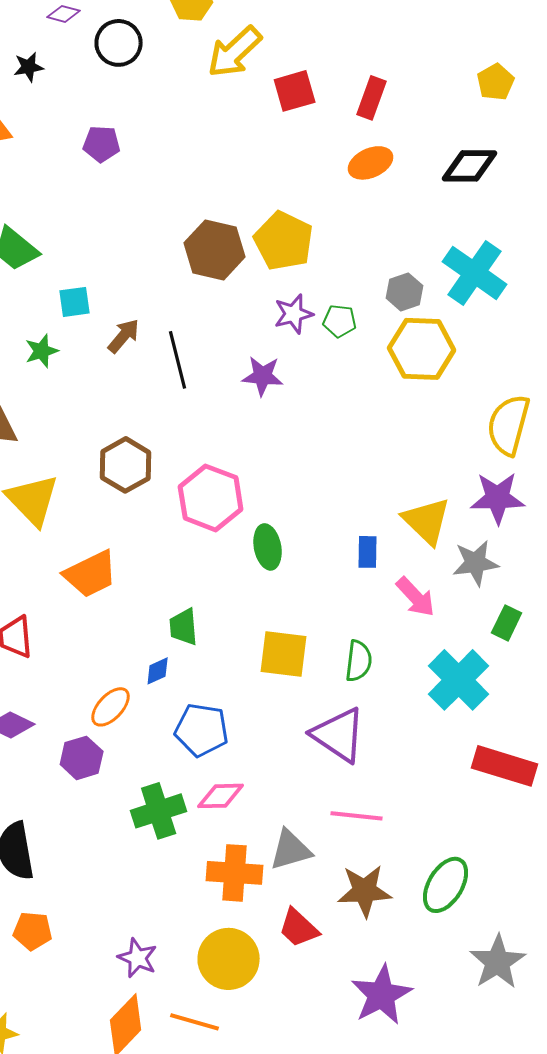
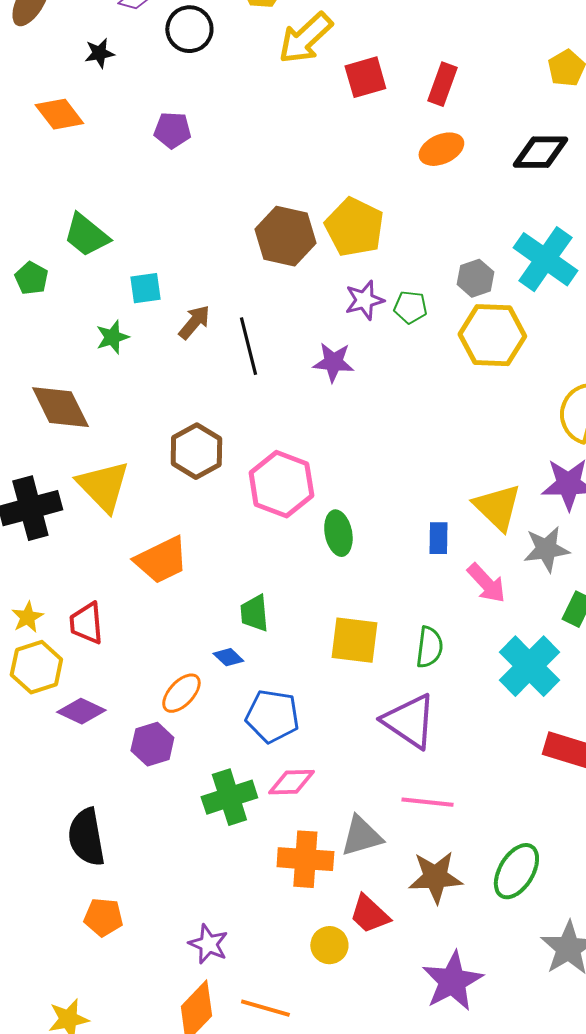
blue diamond: (158, 671) -> (228, 657), turned 68
yellow circle: (229, 959) -> (329, 945), moved, size x0.6

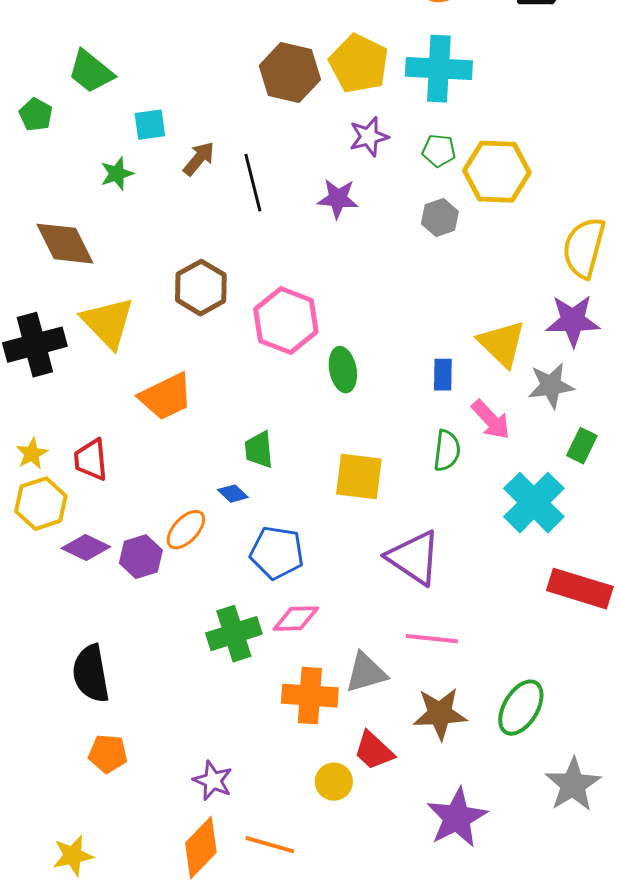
cyan cross: (545, 259) -> (439, 69), moved, turned -32
gray hexagon: (475, 278) -> (440, 218), moved
green pentagon: (410, 307) -> (439, 151), moved
green semicircle: (429, 647) -> (447, 451), moved
purple hexagon: (152, 744) -> (141, 557), moved

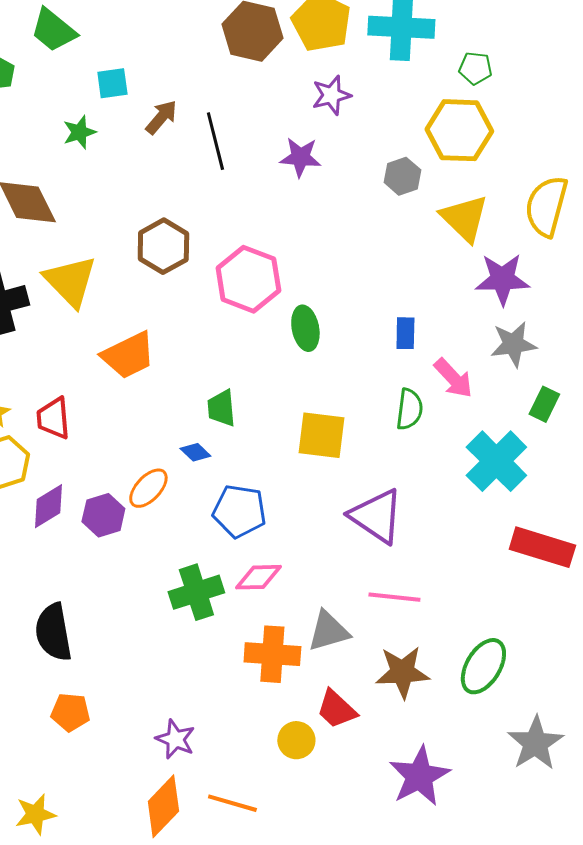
green pentagon: (439, 151) -> (475, 68), moved
purple star: (573, 321) -> (502, 279), moved
yellow triangle: (502, 344) -> (464, 218), moved
purple diamond: (86, 548) -> (48, 506), turned -57

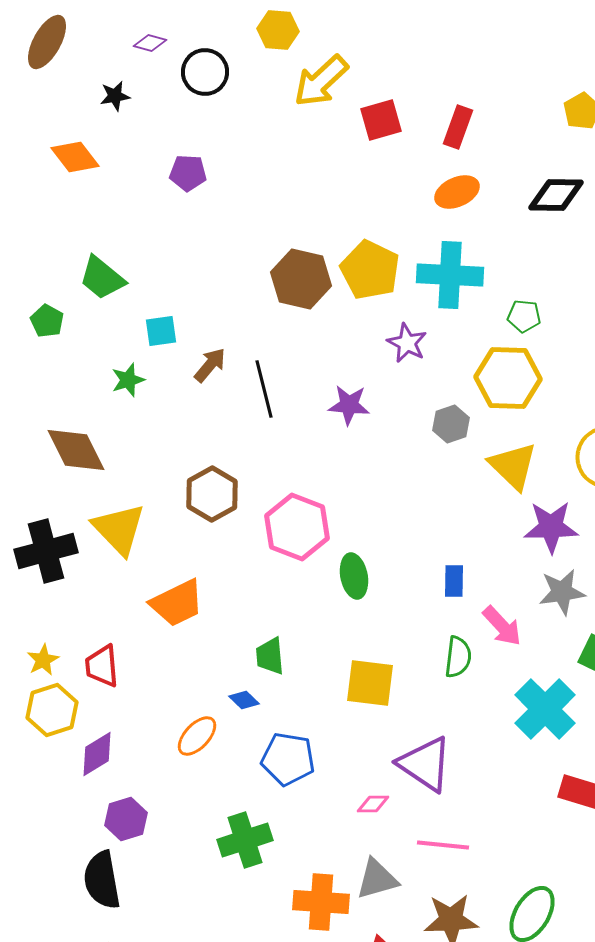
purple star: (331, 95) -> (407, 343), moved, turned -30
purple hexagon: (103, 515) -> (126, 819), moved
pink diamond: (258, 577) -> (373, 804), moved, size x0.7

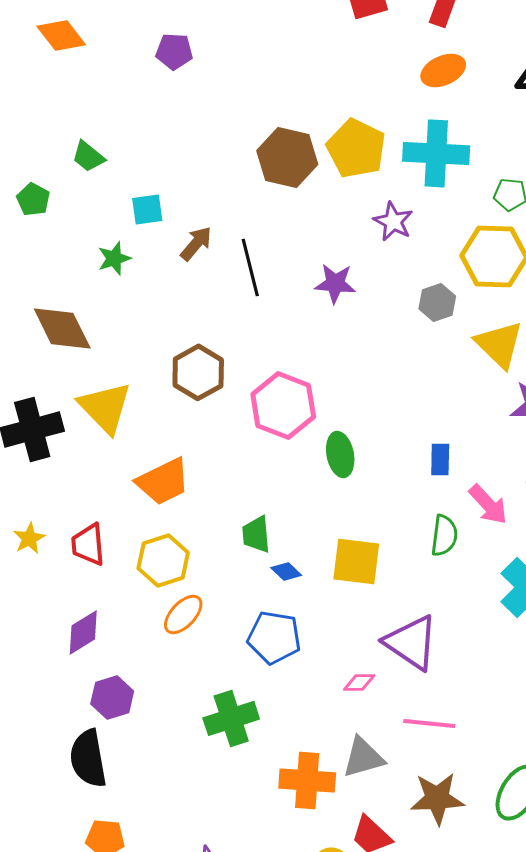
green trapezoid: (102, 278) -> (88, 156), size x0.7
blue diamond: (244, 700) -> (286, 571), moved
yellow hexagon: (52, 710) -> (163, 560), moved

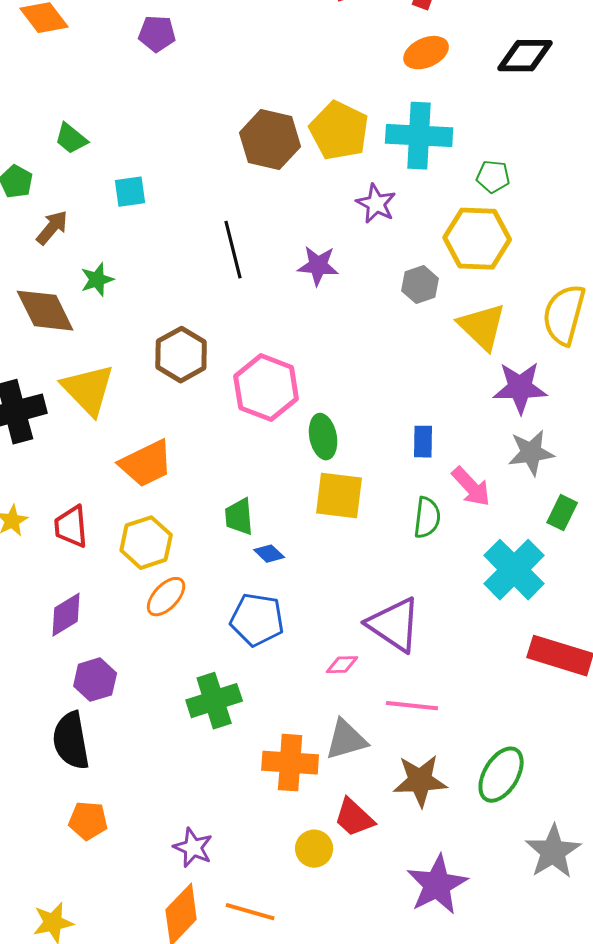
brown arrow: (196, 243) -> (52, 228), moved
green star: (114, 258) -> (97, 280), moved
yellow square: (356, 561) -> (339, 496), moved

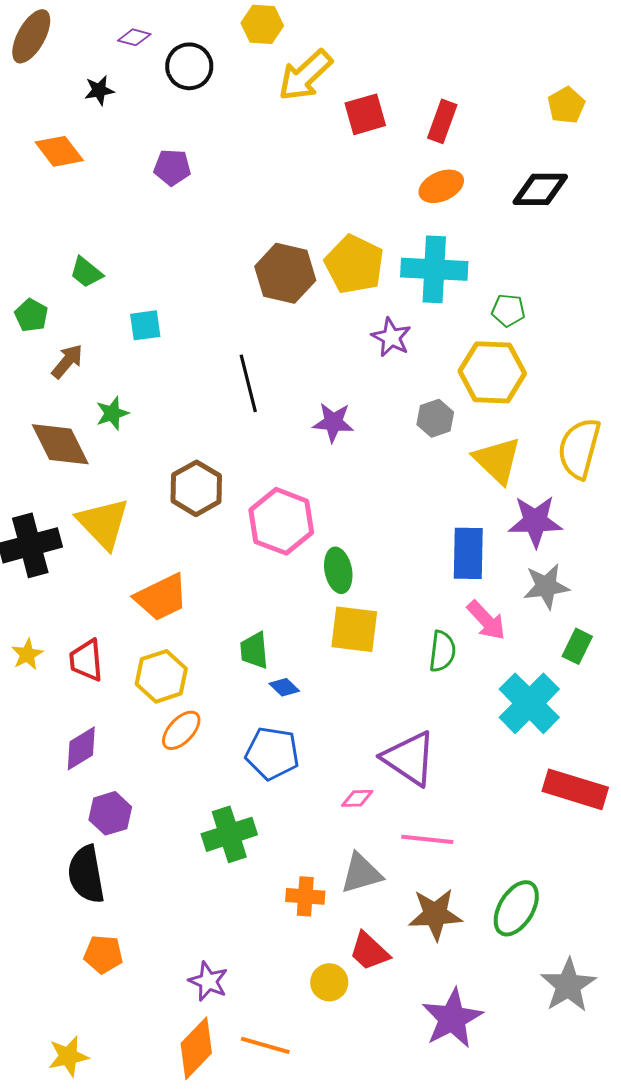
purple star: (318, 266) -> (333, 422), moved
blue rectangle: (423, 442) -> (468, 553), moved, size x1.6
orange cross: (290, 763) -> (305, 896), size x0.7

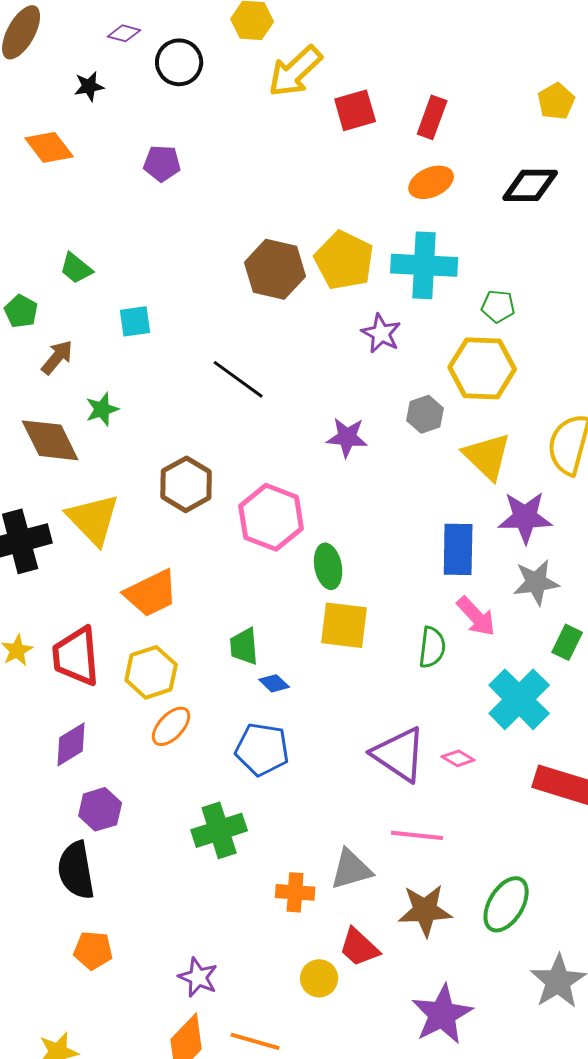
black line: (248, 383) -> (238, 379), turned -40
purple star: (333, 422) -> (347, 437), moved
red trapezoid: (86, 660) -> (76, 656), size x1.4
pink diamond: (357, 798) -> (458, 758), moved, turned 32

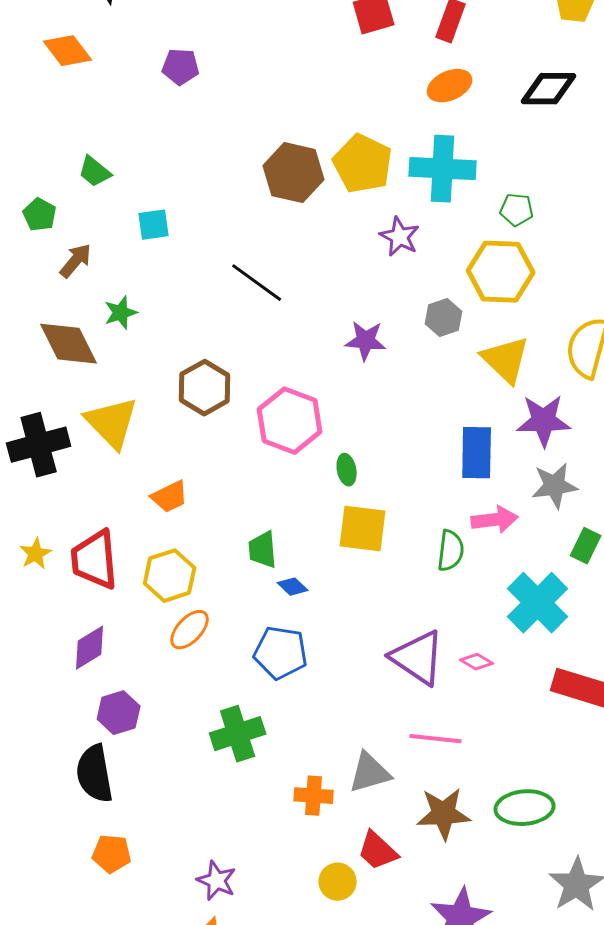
green ellipse: (328, 566) -> (347, 470), size x0.7
orange trapezoid: (151, 593) -> (170, 497), size x0.7
pink arrow: (476, 616) -> (495, 520), turned -54
green ellipse: (506, 904) -> (525, 808), turned 54

